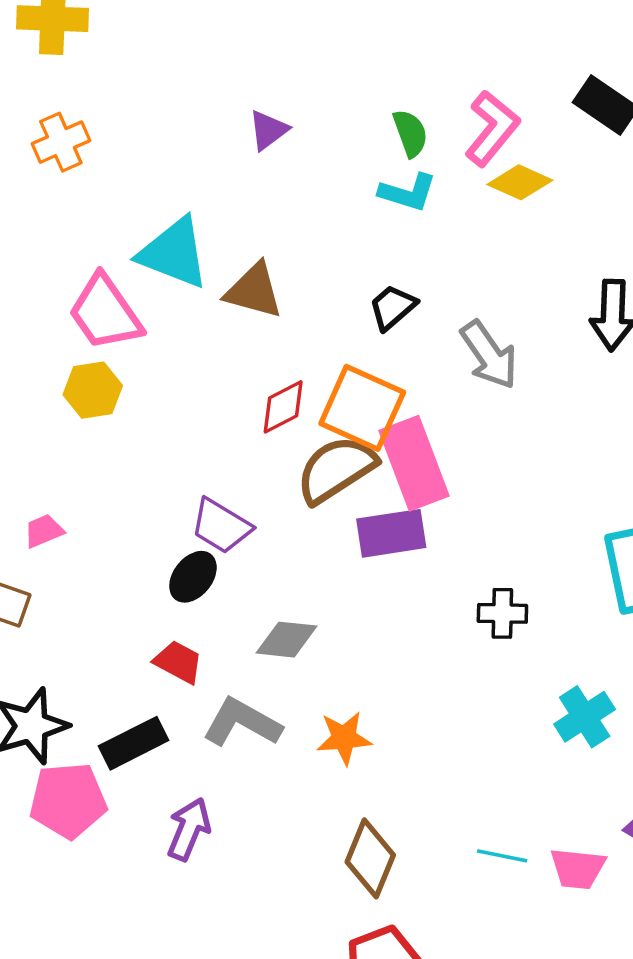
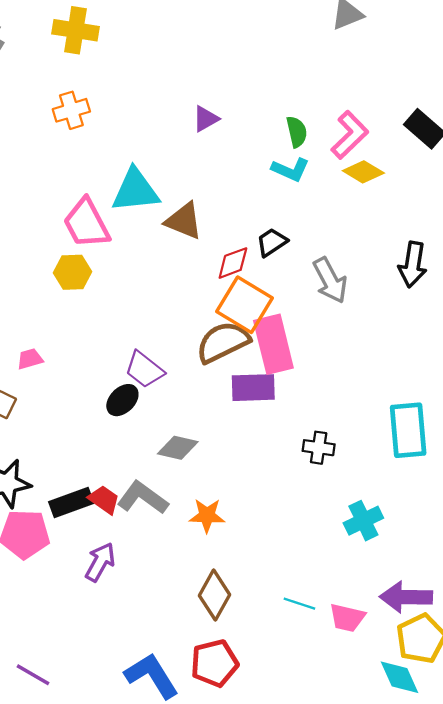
cyan triangle: (174, 253) -> (135, 190), turned -34
red diamond: (283, 407) -> (233, 263), moved
red trapezoid: (178, 662) -> (104, 500), moved

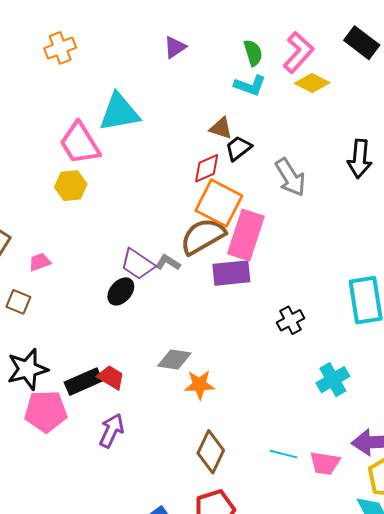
brown triangle: (184, 221) -> (221, 128), moved, size x0.7
pink rectangle: (273, 344) -> (246, 235), turned 36
gray diamond: (178, 448) -> (174, 360), moved
black cross: (319, 448) -> (290, 320), turned -32
gray L-shape: (143, 498) -> (168, 263), moved, size x0.6

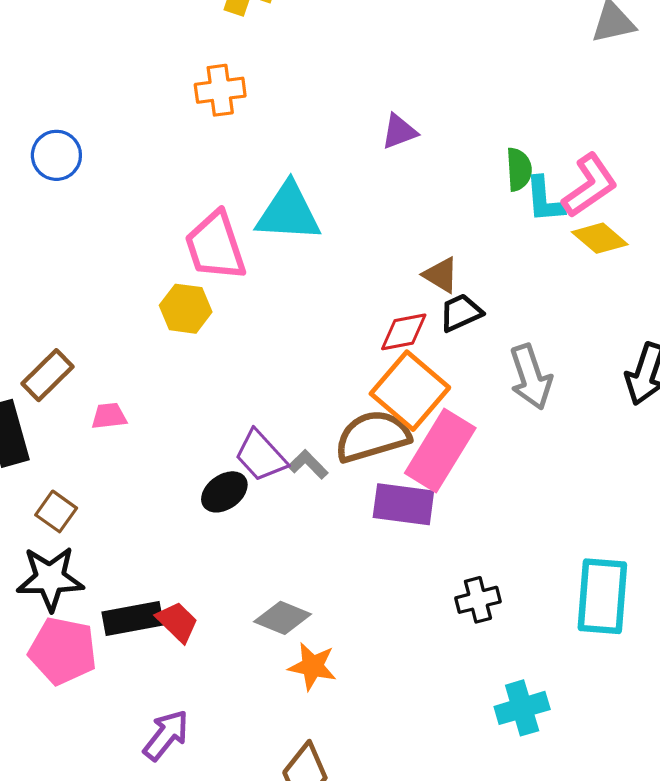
cyan L-shape: (250, 85) -> (545, 200), moved, turned 52
brown square: (18, 302) -> (56, 511), moved
purple arrow: (111, 431) -> (166, 735), moved

